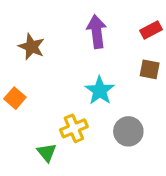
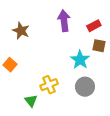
red rectangle: (151, 30) -> (94, 26), moved
cyan star: (100, 91) -> (80, 60), moved

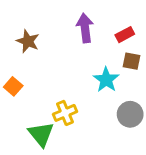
gray circle: (85, 87) -> (130, 114), moved
green triangle: (31, 101) -> (41, 134), size x1.5

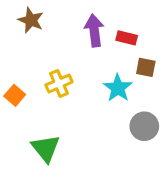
red rectangle: (125, 35) -> (127, 38), moved, turned 42
brown star: (28, 41) -> (31, 20), moved
yellow cross: (65, 113) -> (59, 84), moved

